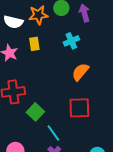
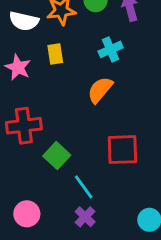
orange semicircle: (80, 72) -> (100, 90), moved

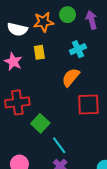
red square: (122, 150) -> (88, 105), moved

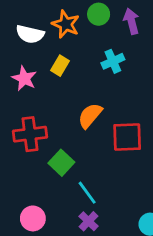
orange star: (43, 22) -> (66, 24), turned 30
yellow rectangle: (39, 52) -> (60, 66), turned 40
orange semicircle: (71, 77) -> (90, 116), moved

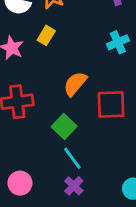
cyan cross: (113, 61) -> (118, 42), moved
green square: (61, 163) -> (64, 127), moved

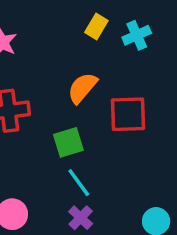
yellow rectangle: (46, 35) -> (96, 26), moved
green square: (64, 127) -> (68, 142), turned 30

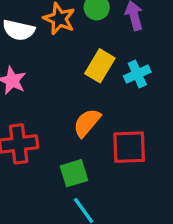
yellow rectangle: (96, 26) -> (100, 66), size x1.4

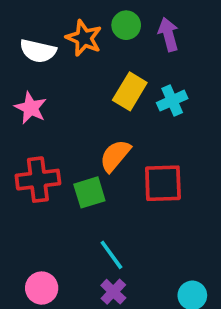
green square: (74, 173) -> (89, 192), moved

